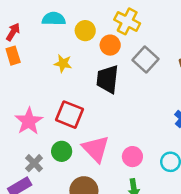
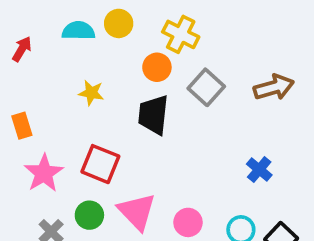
yellow circle: (85, 31) -> (119, 23), moved
orange rectangle: (13, 56) -> (22, 126), moved

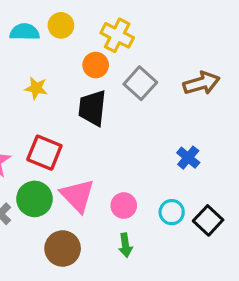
green circle: (89, 215) -> (34, 199), size x1.4

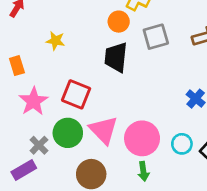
gray square: (140, 83) -> (156, 37), turned 32
yellow star: (36, 88) -> (55, 41), moved
pink circle: (124, 206) -> (142, 138), size x1.6

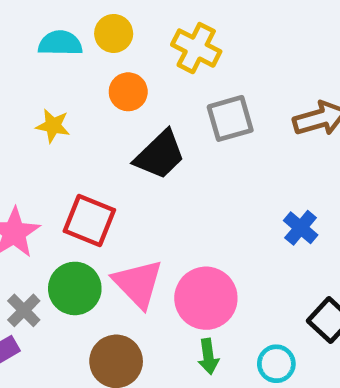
orange circle: (119, 22) -> (128, 92), moved
black trapezoid: (116, 57) -> (160, 155), turned -140
cyan circle: (182, 144) -> (276, 364), moved

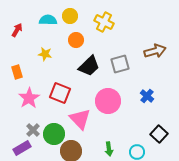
gray square: (230, 118) -> (120, 64), moved
green circle: (75, 288) -> (54, 134), moved
pink circle: (206, 298) -> (108, 101), moved

